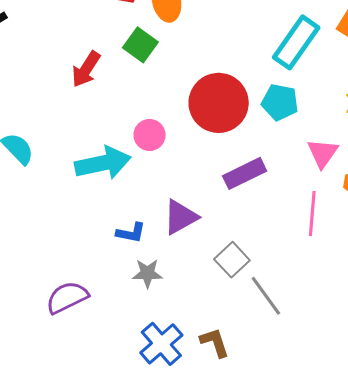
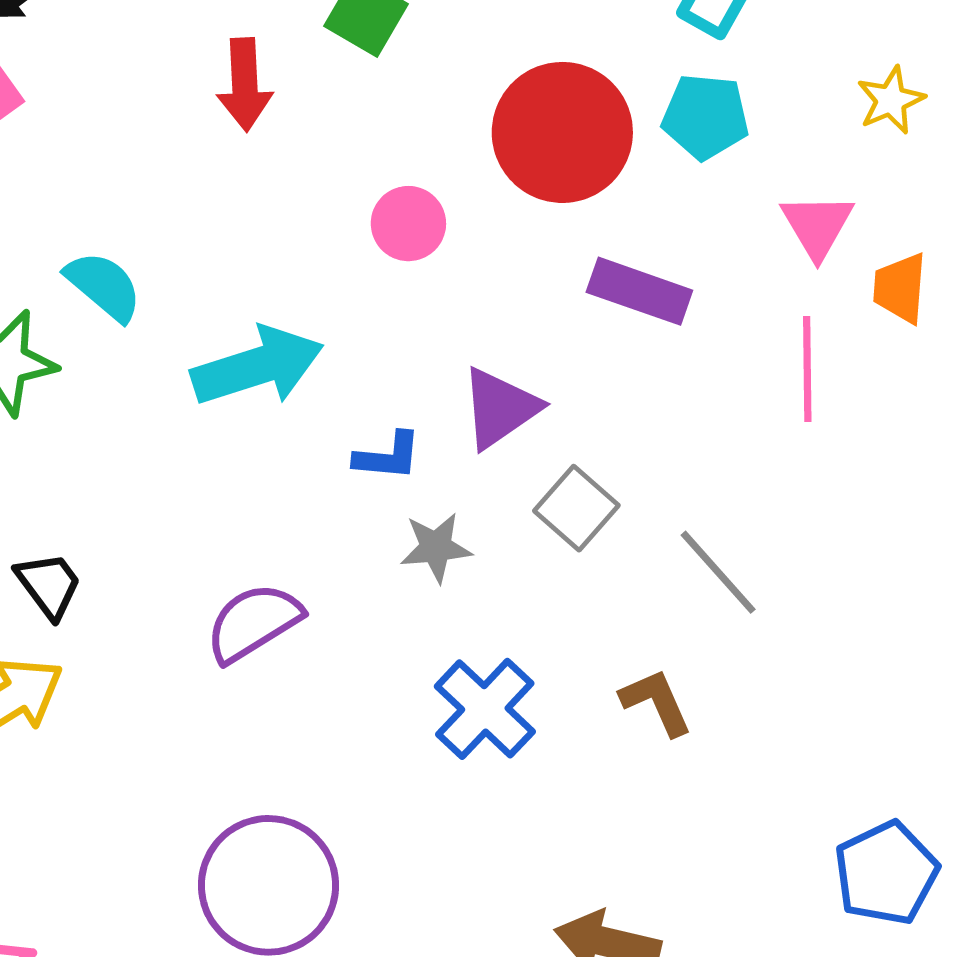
red arrow: (86, 69) -> (245, 85), turned -30
cyan arrow: (103, 163) -> (257, 366), moved
purple rectangle: (245, 173) -> (639, 291), turned 51
gray square: (232, 260) -> (576, 508), moved
brown L-shape: (215, 342) -> (656, 702), moved

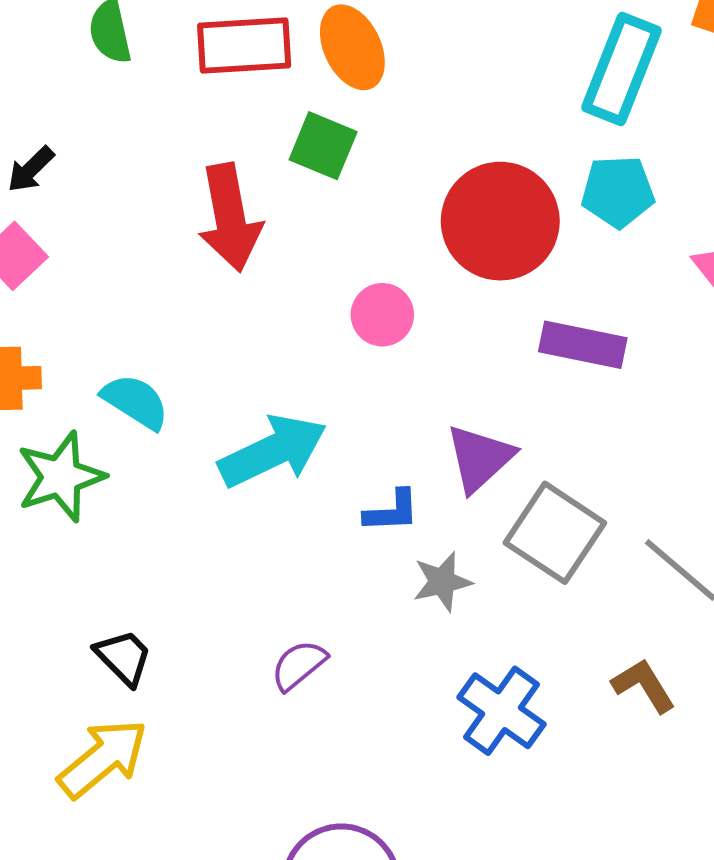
red arrow: (245, 85) -> (230, 218), size x1.4
gray square: (576, 508) -> (555, 533), size x1.4
purple semicircle: (254, 622) -> (299, 665), size x0.7

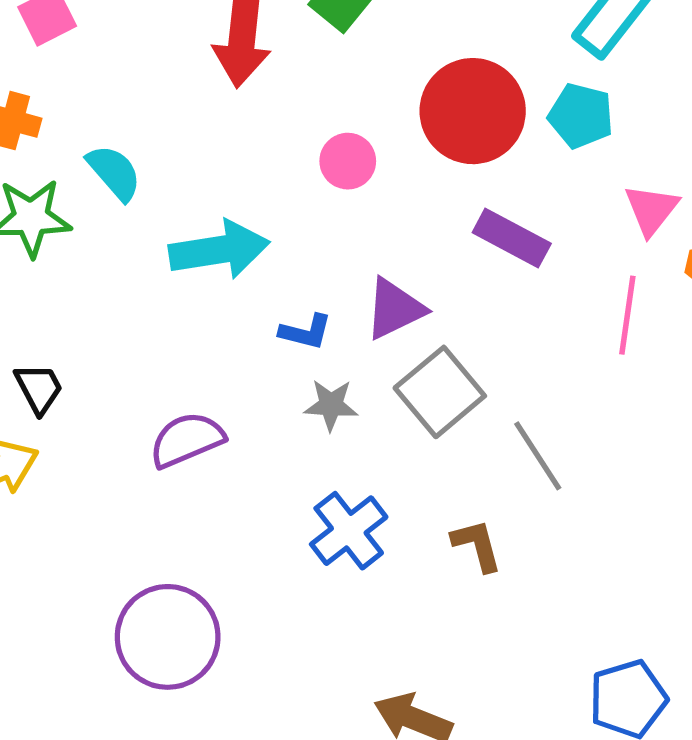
purple semicircle: (299, 665) -> (187, 440), size x1.4

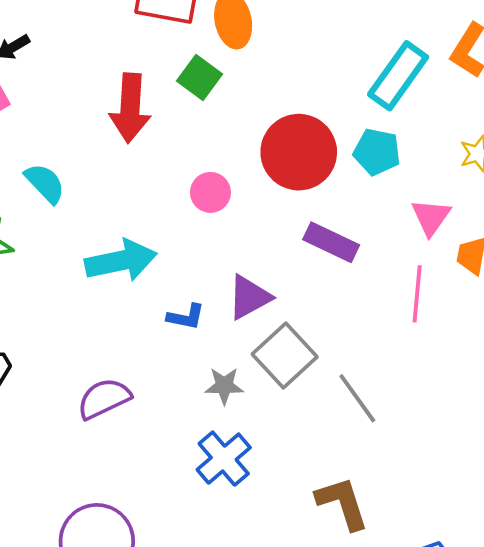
cyan semicircle: (114, 172) -> (45, 183), moved
gray star: (331, 405) -> (224, 386), moved
brown L-shape: (477, 545) -> (342, 503), moved, size x1.4

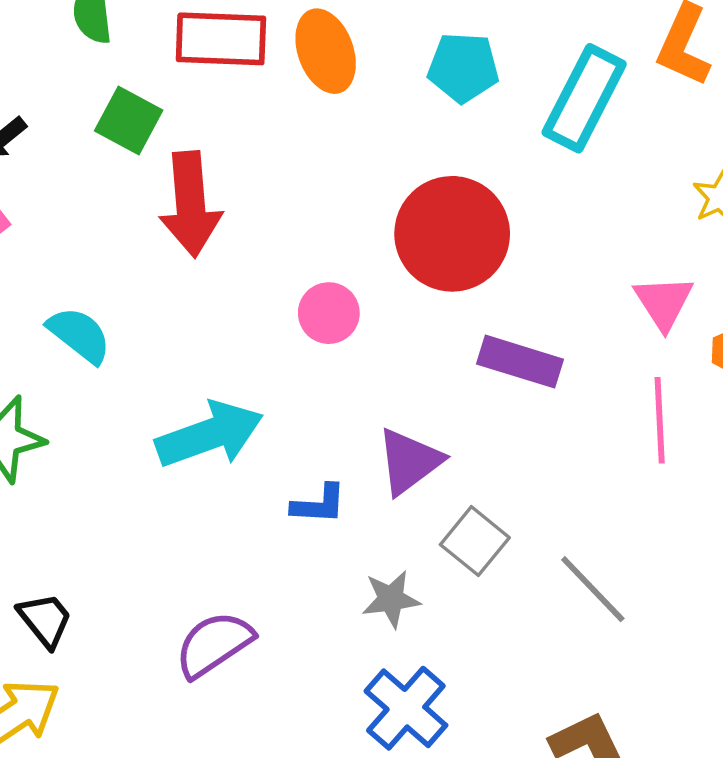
green square: (200, 77) -> (129, 121), moved
cyan pentagon: (377, 152) -> (463, 68), moved
gray square: (285, 356) -> (475, 541), size x0.7

